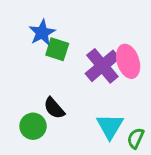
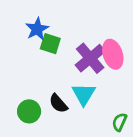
black semicircle: (54, 108) -> (58, 103), moved
cyan triangle: (110, 126) -> (84, 94), moved

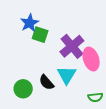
pink ellipse: (113, 54) -> (91, 59), moved
green semicircle: (119, 122) -> (95, 97), turned -120

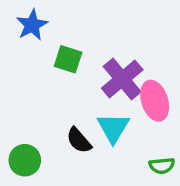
blue star: (29, 23) -> (32, 25), moved
green circle: (23, 89) -> (25, 160), moved

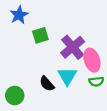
green square: (68, 59) -> (40, 35), turned -35
green semicircle: (162, 166) -> (96, 82), moved

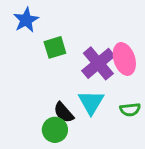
pink ellipse: (92, 60) -> (124, 59), moved
green circle: (15, 95) -> (55, 130), moved

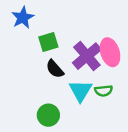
green semicircle: (130, 110) -> (104, 91), moved
black semicircle: (64, 112) -> (55, 69), moved

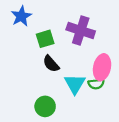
pink ellipse: (110, 52) -> (102, 67), moved, turned 30
purple cross: (87, 56) -> (81, 30), moved, turned -32

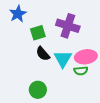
pink ellipse: (102, 67) -> (86, 57), turned 70
cyan triangle: (75, 84) -> (63, 59), moved

